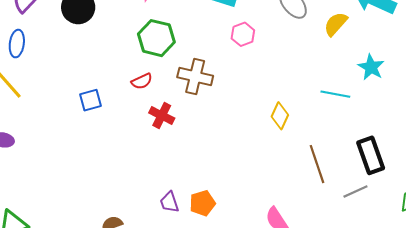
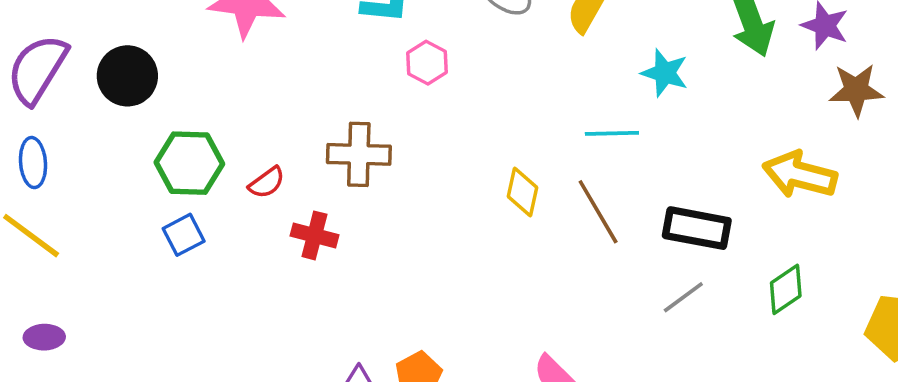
green hexagon: (156, 38) -> (189, 163), moved
black rectangle: (371, 155) -> (697, 228), turned -48
brown line: (317, 164) -> (598, 212), moved

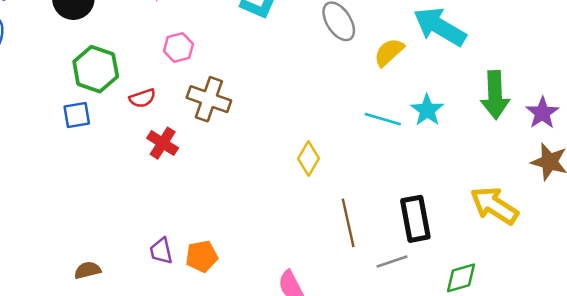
pink hexagon: (427, 63) -> (178, 48), moved
cyan line: (612, 133) -> (383, 119), moved
brown line: (598, 212) -> (348, 223), moved
black rectangle: (697, 228) -> (415, 219), turned 51

